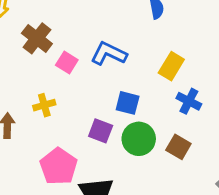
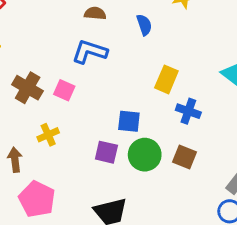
brown cross: (37, 38) -> (28, 88), moved
blue L-shape: (109, 54) -> (90, 52), moved
pink pentagon: (59, 166) -> (37, 199), moved

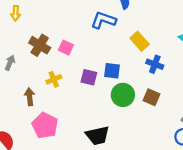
blue L-shape: (90, 52) -> (103, 20), moved
yellow rectangle: (166, 79) -> (140, 41), turned -66
purple square: (106, 152) -> (89, 77), moved

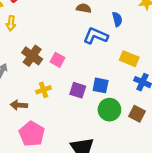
yellow rectangle: (140, 41) -> (129, 59), turned -30
brown arrow: (30, 97) -> (19, 105), turned -84

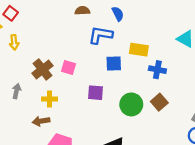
brown cross: (32, 56) -> (43, 69), turned 30
blue square: (101, 85) -> (114, 64), moved
yellow cross: (44, 90) -> (49, 99), moved, turned 32
brown square: (137, 114) -> (159, 102), turned 35

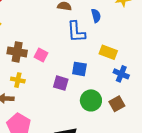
blue L-shape: (100, 35) -> (76, 32), turned -115
blue square: (114, 64) -> (79, 69), moved
brown cross: (43, 69) -> (17, 52), turned 36

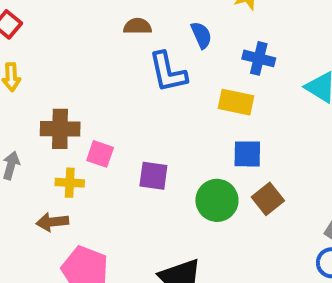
pink square: (41, 55) -> (100, 154), moved
blue square: (79, 69) -> (247, 154), moved
blue cross: (121, 74) -> (259, 58), moved

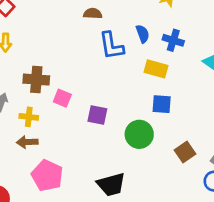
blue semicircle: (201, 35) -> (143, 34), moved
yellow cross: (70, 183) -> (29, 117), moved
brown square: (268, 199) -> (185, 152), moved

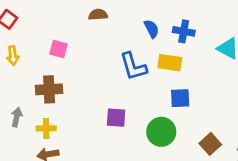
blue L-shape: (111, 46) -> (133, 66), moved
pink square: (62, 98) -> (59, 49), moved

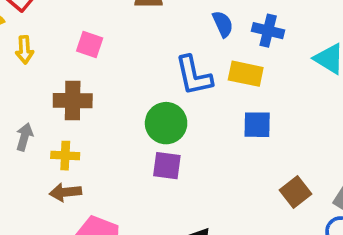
purple square: (116, 118) -> (167, 166), moved
green circle: (161, 132) -> (166, 123), moved

